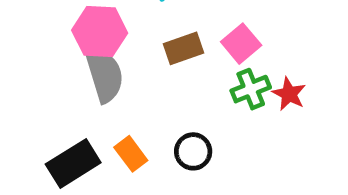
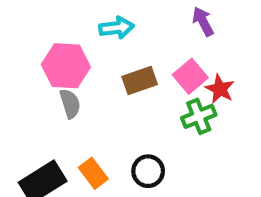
gray semicircle: (104, 75) -> (70, 104), size x0.6
red star: (289, 94) -> (220, 89), moved

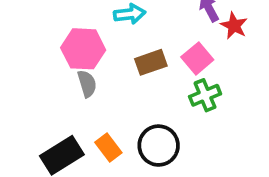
red star: (220, 89) -> (234, 26), moved
black circle: (148, 171) -> (159, 146), size x1.4

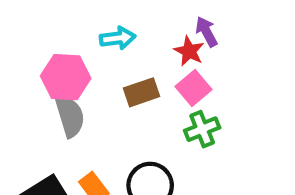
red star: (234, 26) -> (189, 51), moved
gray semicircle: (87, 84) -> (70, 116), size x1.4

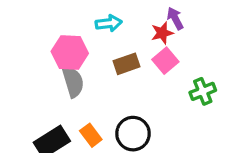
red star: (189, 51) -> (162, 33), turned 30
green cross: (202, 129) -> (203, 91), moved

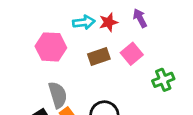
red star: (162, 33) -> (108, 22), moved
gray semicircle: (73, 82) -> (58, 95), moved

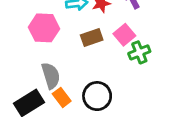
green cross: (163, 80) -> (139, 52), moved

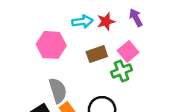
green cross: (139, 52) -> (122, 71), moved

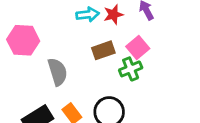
pink hexagon: (51, 45) -> (23, 40), moved
gray semicircle: (58, 90) -> (58, 72), moved

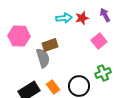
brown rectangle: (103, 50) -> (50, 45), moved
green cross: (131, 69) -> (103, 73), moved

